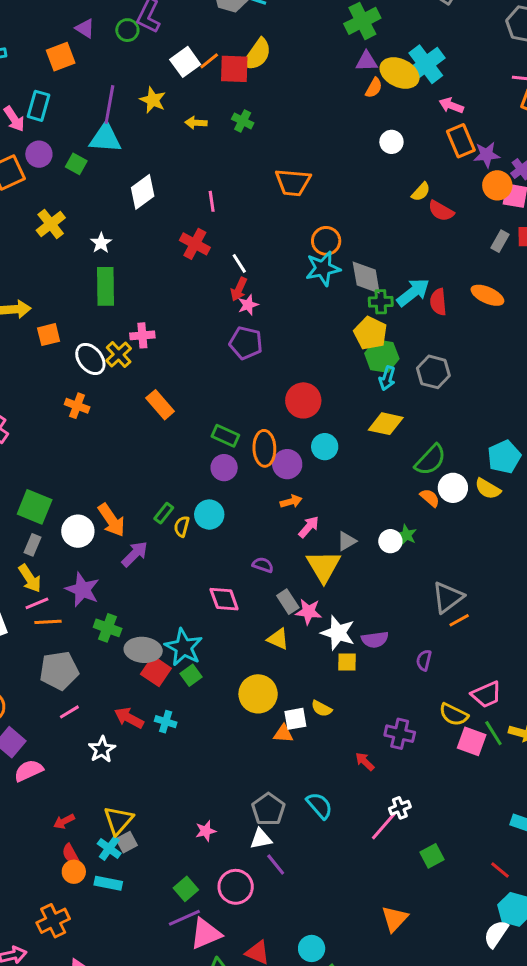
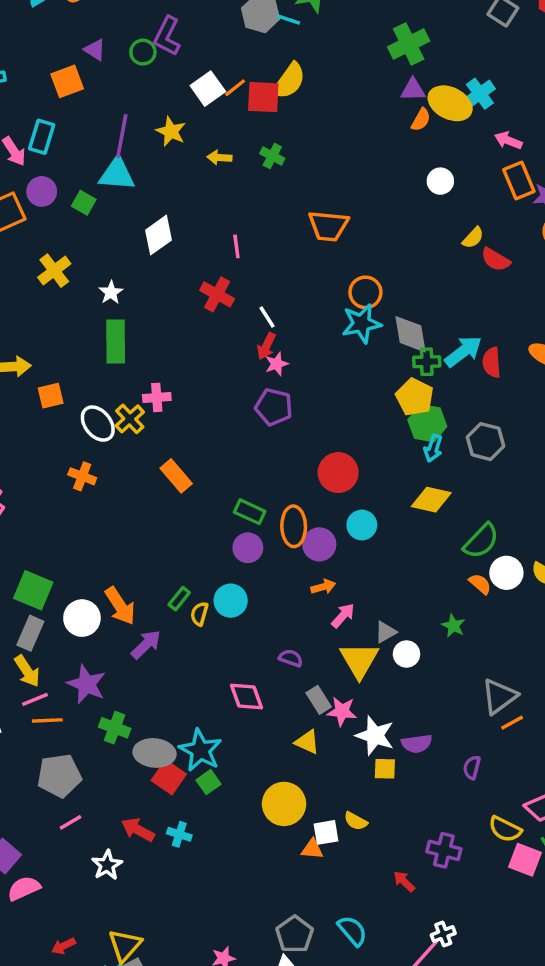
cyan cross: (426, 64) -> (480, 94), size x0.7
white circle: (390, 541) -> (406, 654), moved
gray rectangle: (32, 545) -> (30, 633), size x1.4

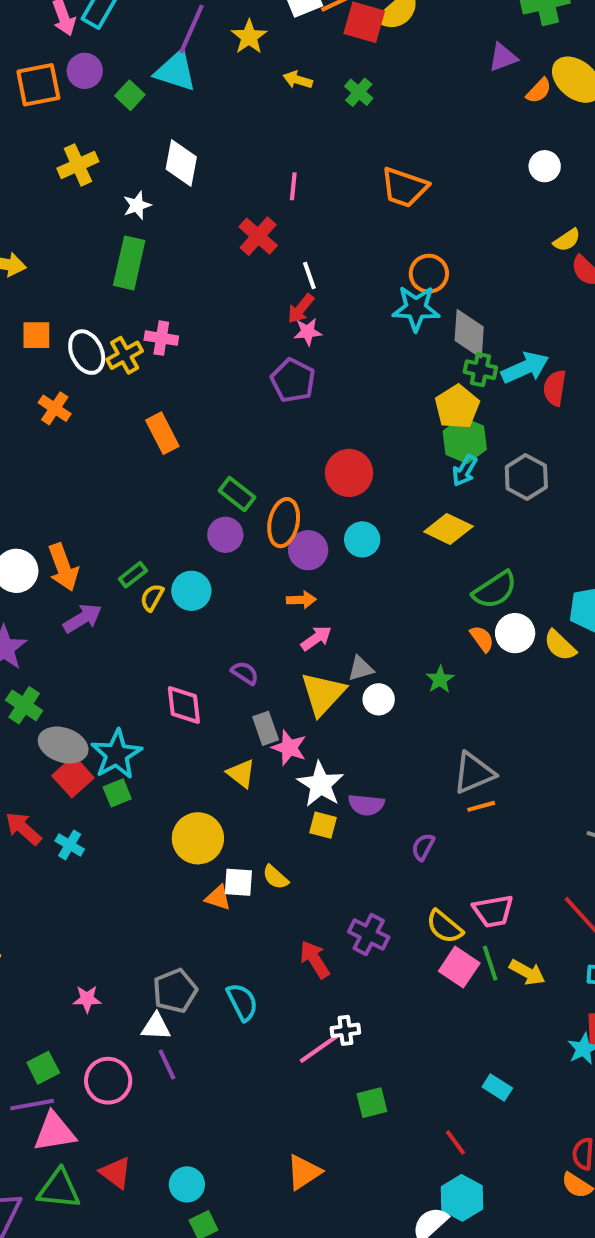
purple triangle: (413, 90) -> (503, 57), moved, turned -32
white diamond: (158, 235) -> (181, 163), moved, turned -57
orange square: (51, 396) -> (36, 335), moved
red arrow: (404, 881) -> (315, 959), size x1.4

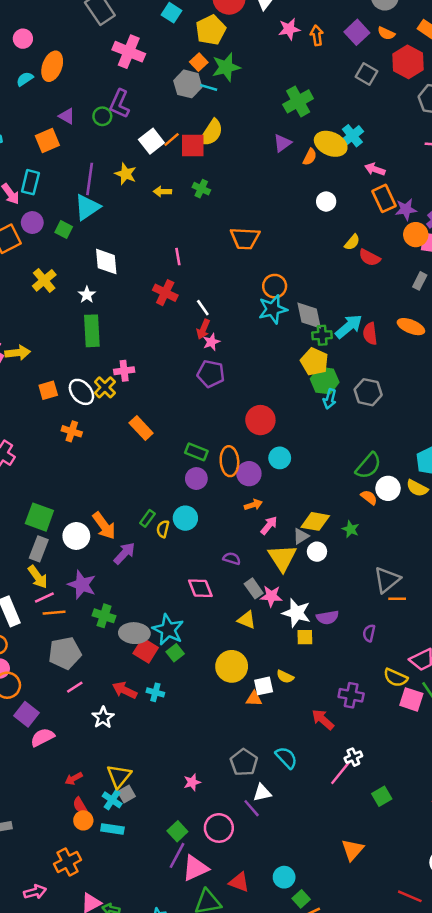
cyan triangle: (176, 71) -> (87, 207), turned -36
yellow diamond: (448, 529) -> (315, 521), moved
orange line: (481, 806) -> (397, 599), turned 30
white triangle: (156, 1027) -> (262, 793), moved
purple line: (32, 1105) -> (177, 855), turned -36

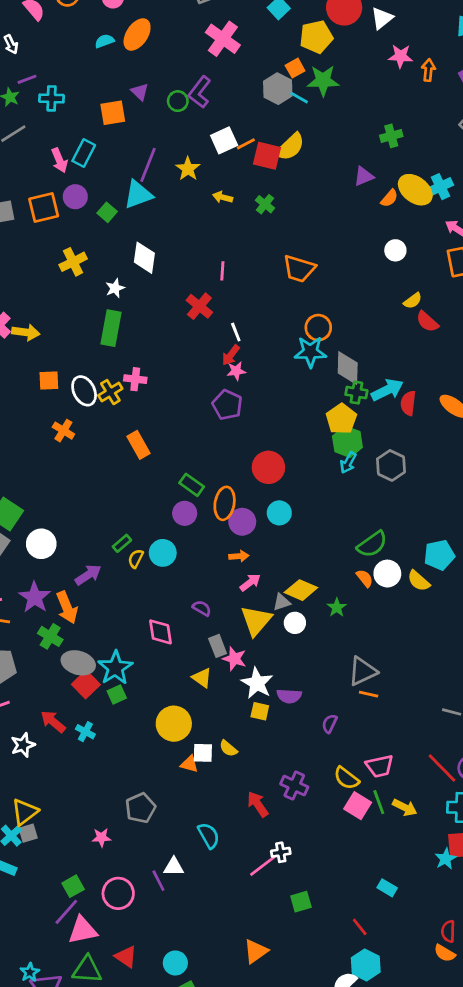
green cross: (298, 101) -> (391, 136), size x0.7
orange arrow: (104, 526) -> (67, 607), moved
gray pentagon: (244, 762) -> (140, 808), moved

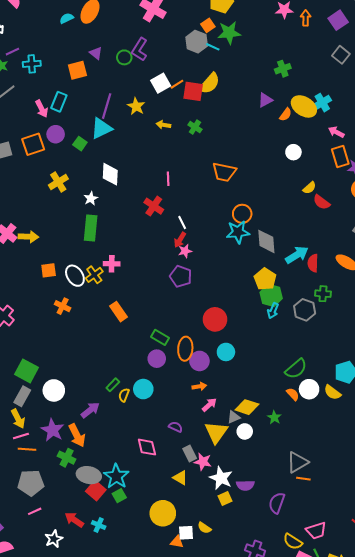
green cross: (356, 393) -> (323, 294), moved
yellow square: (260, 711) -> (225, 498), turned -32
purple semicircle: (330, 724) -> (277, 503), size x1.5

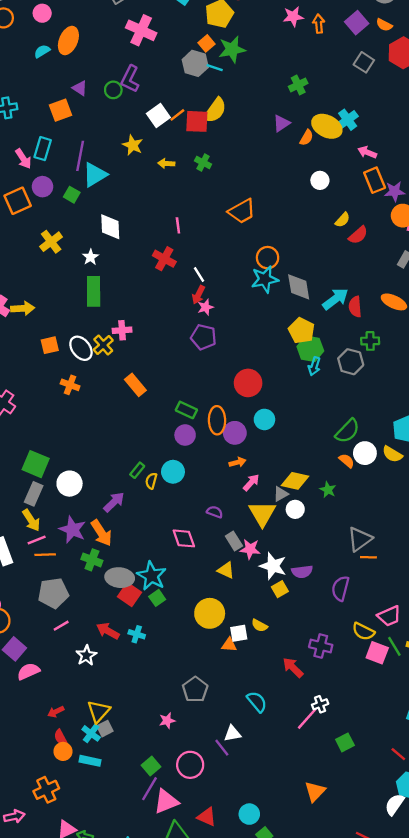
purple line: (107, 106) -> (80, 156), moved
orange trapezoid: (224, 172) -> (242, 211), turned -35
red semicircle: (322, 202) -> (358, 235), turned -72

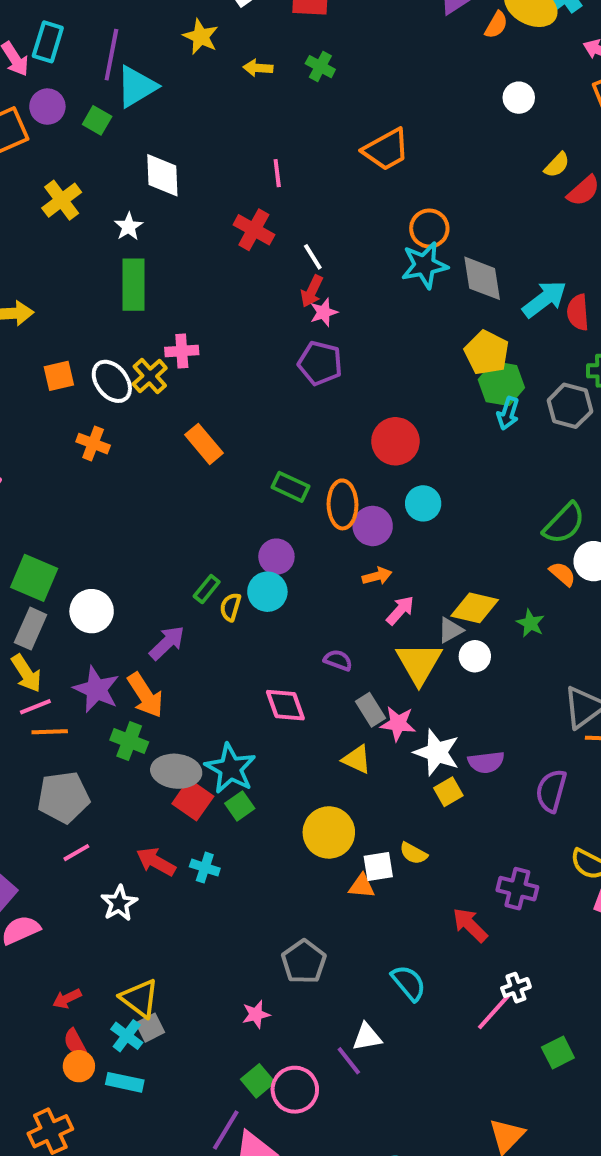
purple circle: (185, 435) -> (276, 557), moved
yellow triangle: (99, 711) -> (140, 998), turned -35
green square: (151, 766) -> (258, 1081), moved

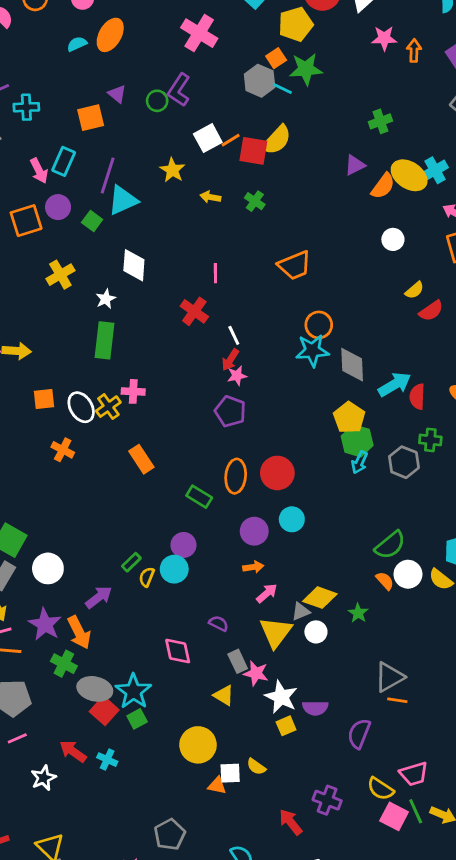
orange semicircle: (496, 25) -> (383, 186), size x1.4
orange ellipse: (343, 504) -> (236, 476), moved

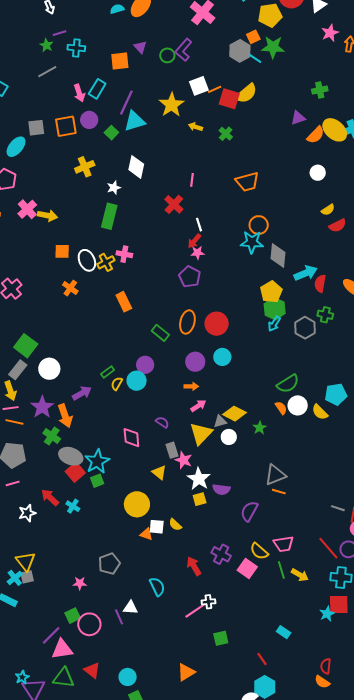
pink star: (384, 38) -> (330, 33), turned -30
yellow star: (172, 170) -> (172, 105), size x1.4
pink square: (394, 816) -> (247, 569), moved

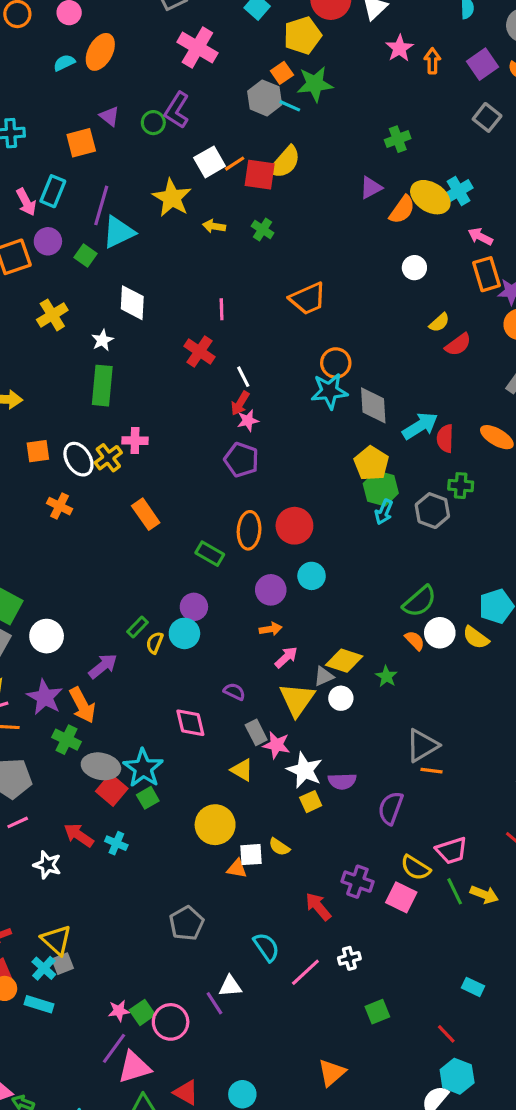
white star: (27, 513) -> (47, 865), turned -30
pink star: (80, 583) -> (119, 1011), moved
pink line: (195, 611) -> (305, 972), moved

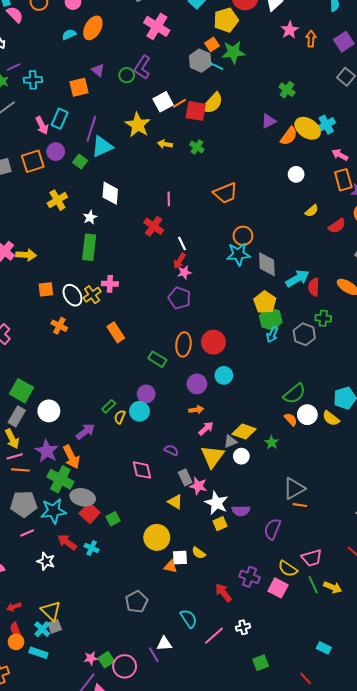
green cross: (398, 139) -> (287, 90), turned -35
red semicircle: (458, 345) -> (337, 226), moved
green cross: (67, 740) -> (60, 479), size x1.4
cyan star: (143, 768) -> (53, 511), moved, turned 30

